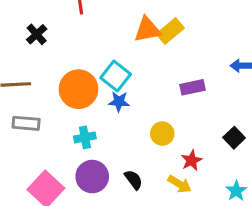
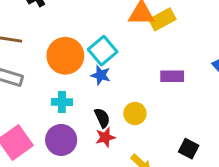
black square: (234, 138) -> (189, 149), moved, turned -30
red star: (192, 160) -> (105, 137), moved
black semicircle: (134, 180) -> (102, 118), moved

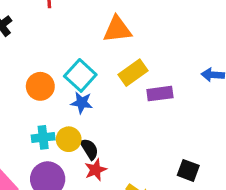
yellow rectangle: (162, 19) -> (133, 73), moved
orange circle: (65, 56) -> (40, 86), size x0.7
yellow circle: (135, 114) -> (69, 139), moved

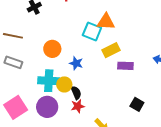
cyan square: (80, 75) -> (92, 31), moved, turned -30
cyan cross: (43, 137) -> (49, 81), size x1.5
black square: (188, 170) -> (137, 104), moved

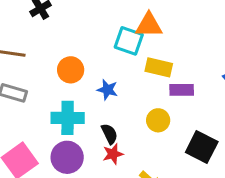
yellow rectangle: (111, 50) -> (159, 67), turned 42
yellow circle: (64, 84) -> (158, 120), moved
black square: (137, 104) -> (202, 147), size x1.5

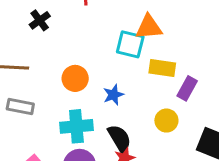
blue star: (107, 90) -> (113, 95), turned -30
purple rectangle: (182, 90) -> (187, 88), turned -55
black semicircle: (109, 134) -> (119, 138), size x1.4

